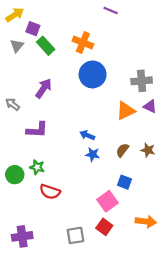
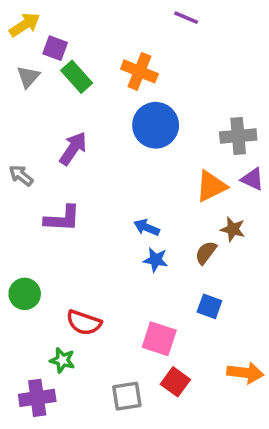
brown star: (148, 150) -> (233, 229), moved
green star: (37, 167) -> (62, 360), moved
pink square: (107, 201) -> (159, 339), moved, turned -36

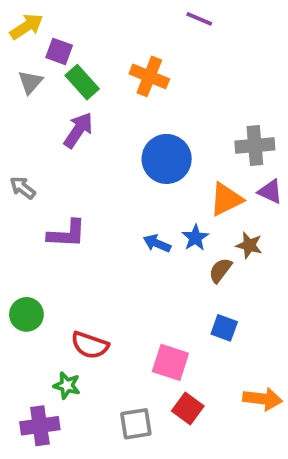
blue circle: (156, 125) -> (167, 159), moved
purple arrow: (73, 149) -> (78, 130), moved
blue star: (156, 260) -> (195, 238), moved, turned 30

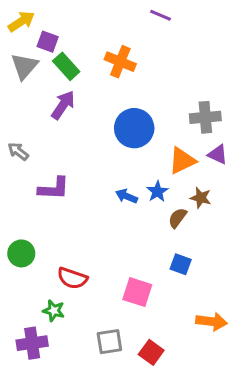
gray triangle: (30, 82) -> (24, 66), size x1.4
red square: (188, 408) -> (151, 352), moved

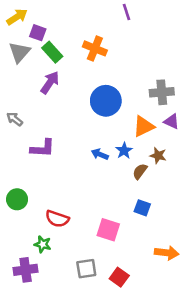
purple line: (160, 15) -> (126, 12), turned 49

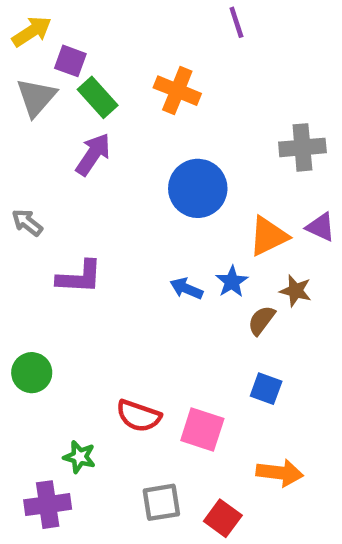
gray cross: (162, 92) -> (302, 147), moved
red semicircle: (57, 219) -> (139, 416), moved
orange arrow: (167, 253) -> (280, 473), moved

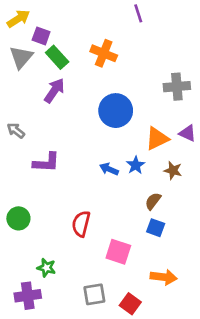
brown semicircle: (261, 320) -> (153, 201), moved
red semicircle: (139, 416) -> (81, 224), moved, turned 85

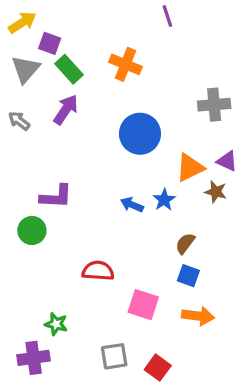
gray arrow: (16, 131) -> (19, 121), moved
brown star: (173, 170) -> (216, 192), moved
green circle: (18, 218) -> (32, 230), moved
red semicircle: (81, 224) -> (98, 271), turned 80
orange arrow: (164, 277) -> (198, 316), moved

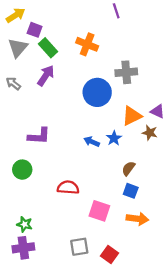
gray cross: (214, 105) -> (126, 72), moved
green circle: (32, 230) -> (22, 170), moved
green star: (56, 324) -> (24, 224), moved

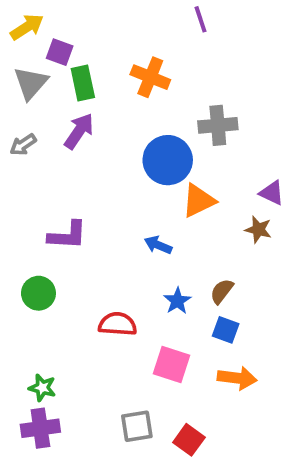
green rectangle: (48, 48) -> (83, 83), turned 30
gray arrow: (13, 83) -> (23, 145), turned -72
orange triangle: (132, 116) -> (199, 201), moved
blue star: (114, 138) -> (177, 301), moved

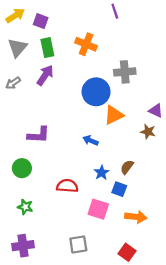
purple square: (60, 52) -> (41, 21), moved
blue square: (226, 330) -> (119, 189), moved
green star: (42, 388) -> (25, 207), moved
red square: (189, 440) -> (127, 252), moved

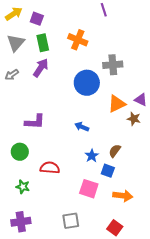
orange triangle: (114, 115) -> (117, 104), moved
red semicircle: (67, 186) -> (50, 168), moved

